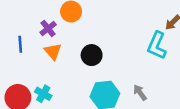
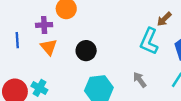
purple cross: (48, 28) -> (44, 25), turned 35
gray arrow: (140, 93) -> (140, 80), moved

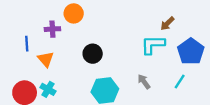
cyan L-shape: (149, 41) -> (153, 45), turned 65
orange triangle: (49, 47) -> (46, 59), moved

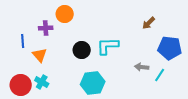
cyan L-shape: (153, 45) -> (108, 46), moved
blue pentagon: (191, 51) -> (170, 48), turned -30
gray arrow: (144, 82) -> (142, 67), moved, turned -48

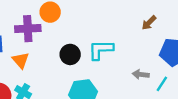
purple cross: (46, 28) -> (28, 29), size x1.5

